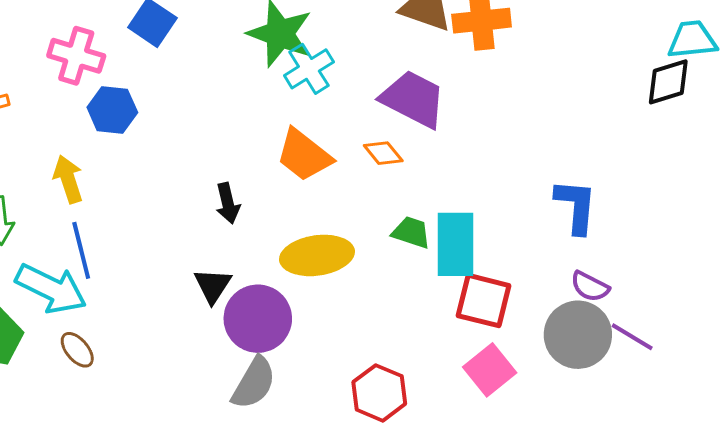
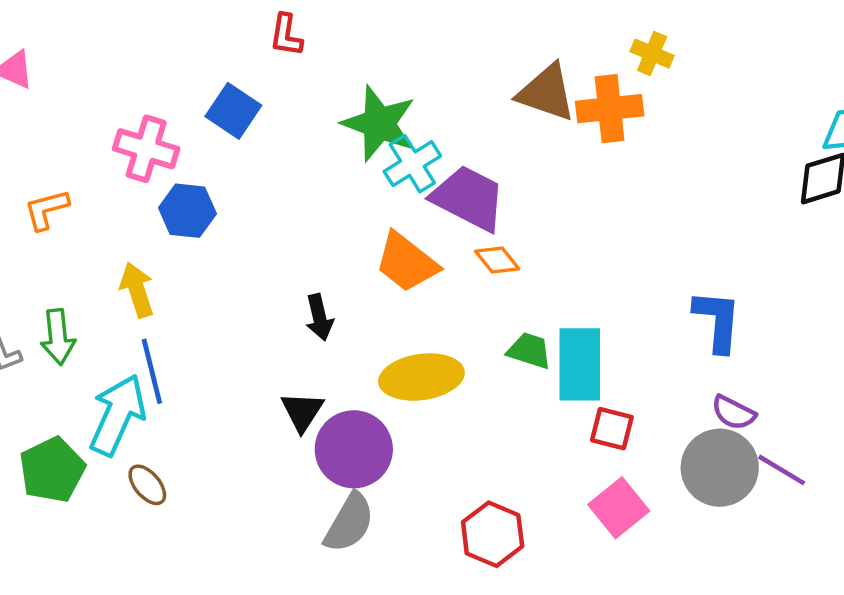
purple trapezoid: (413, 99) -> (469, 198), moved
cyan arrow: (51, 289) -> (117, 415), turned -92
red square: (484, 301) -> (612, 429), size x0.7

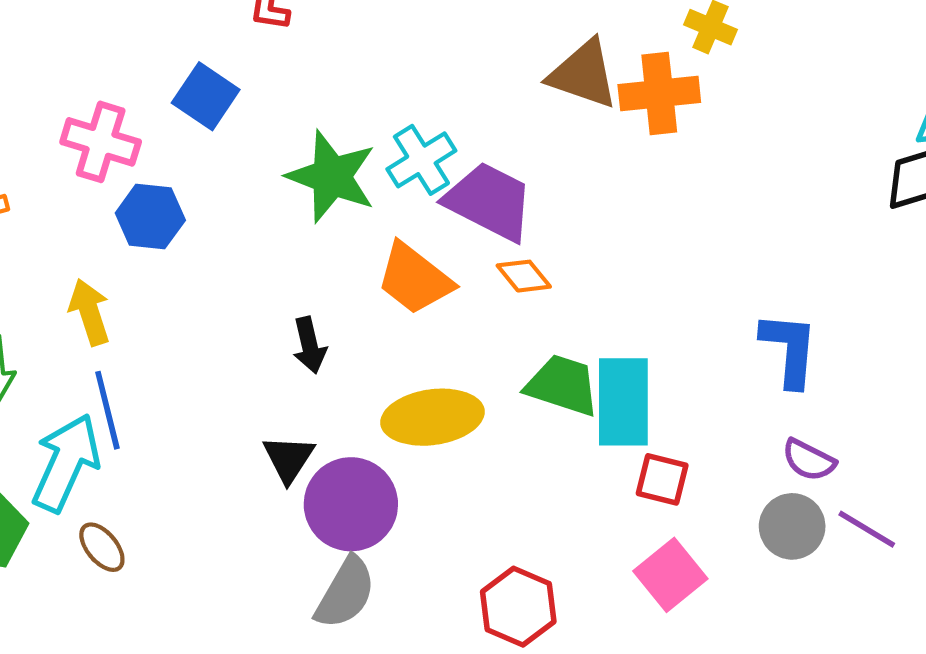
green star: (379, 124) -> (332, 176), moved
green trapezoid: (529, 351) -> (563, 385), size x1.4
gray circle: (720, 468) -> (792, 526), size x0.7

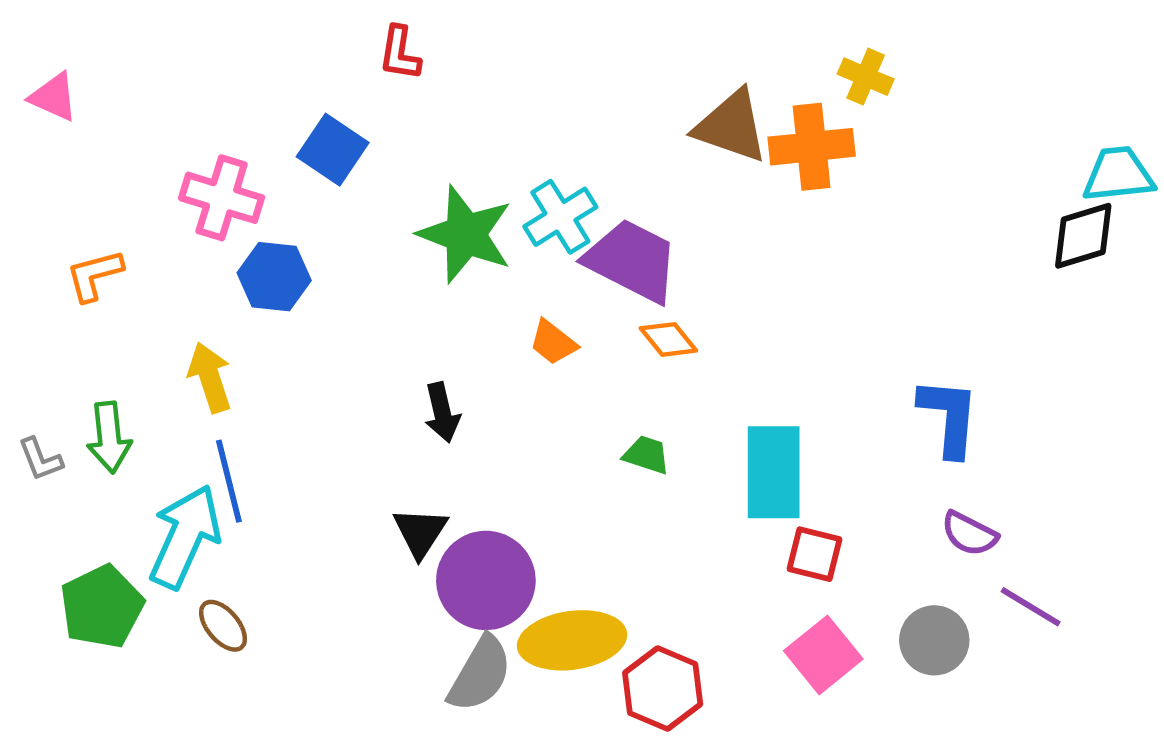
orange trapezoid: (415, 279) -> (553, 342), size x0.6
green trapezoid: (563, 385) -> (647, 455), moved, size x0.6
yellow ellipse: (432, 417) -> (572, 640), moved
gray circle: (792, 526) -> (934, 640), moved

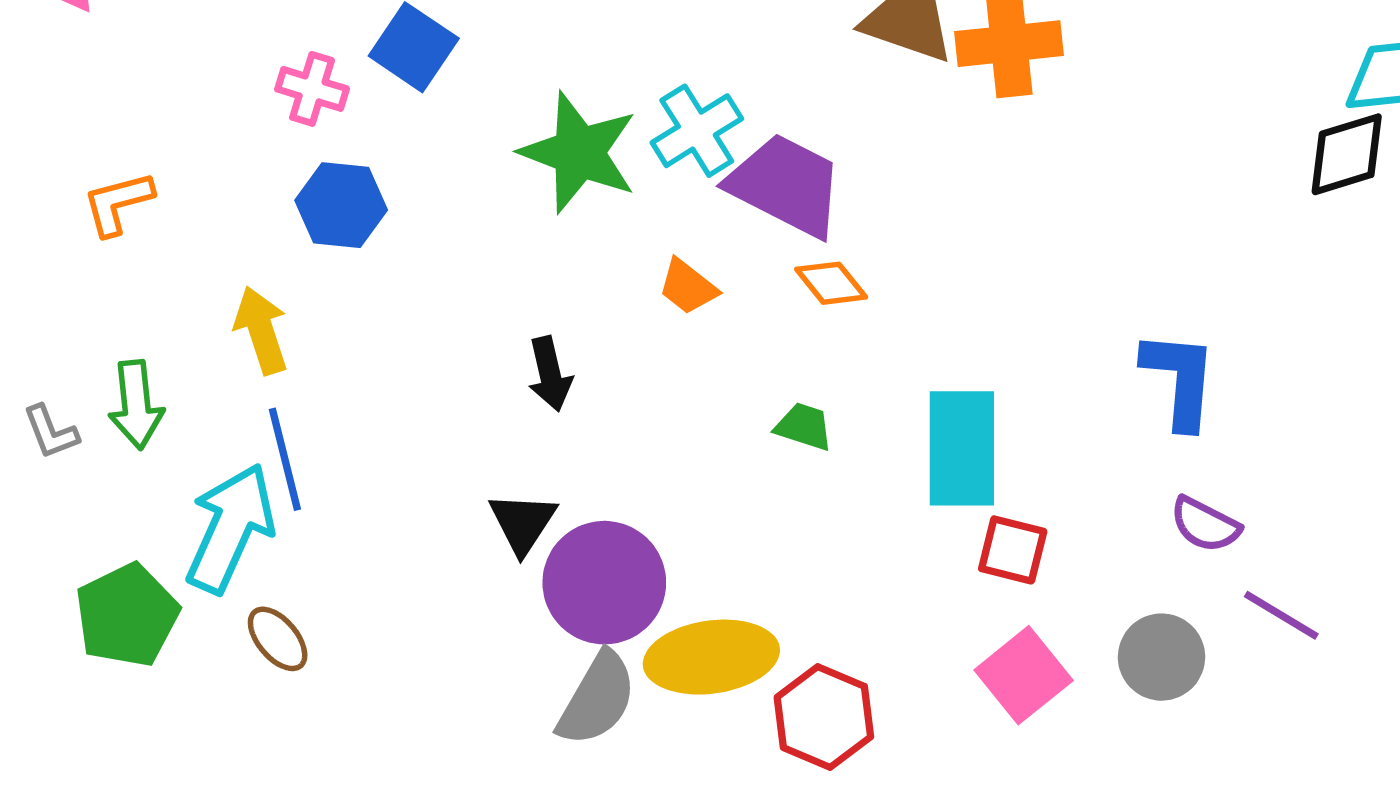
pink cross: (222, 198) -> (312, 89), moved, size x0.7

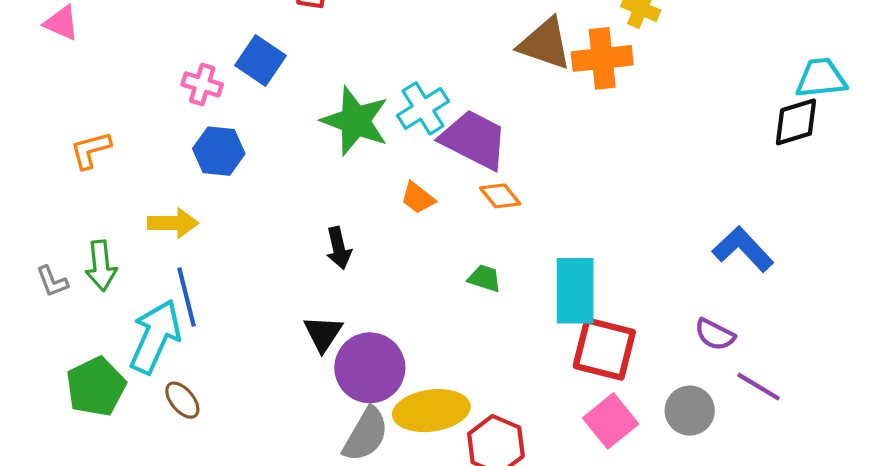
yellow arrow: (261, 330) -> (173, 223), turned 108
blue L-shape: (1180, 379) -> (743, 249), moved, turned -48
red square: (1013, 550) -> (604, 349), size x1.6

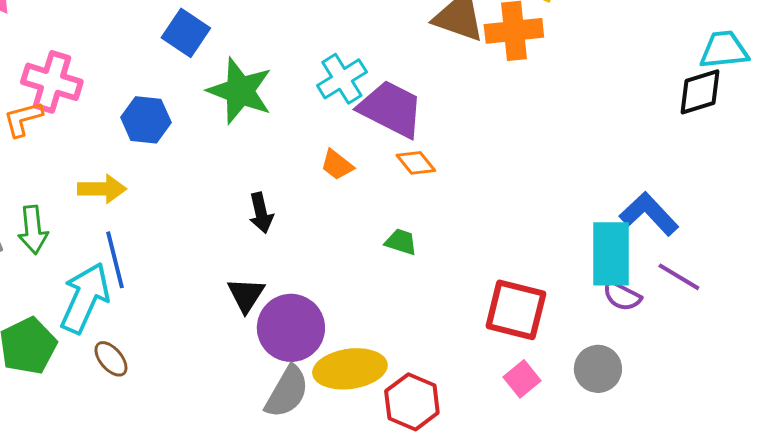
pink cross: (202, 84) -> (52, 82), moved, size x1.5
green star: (355, 121) -> (240, 91), moved
cyan rectangle: (575, 291) -> (611, 254), moved
purple line: (758, 387) -> (679, 277), moved
pink square: (611, 421) -> (522, 379), size x0.7

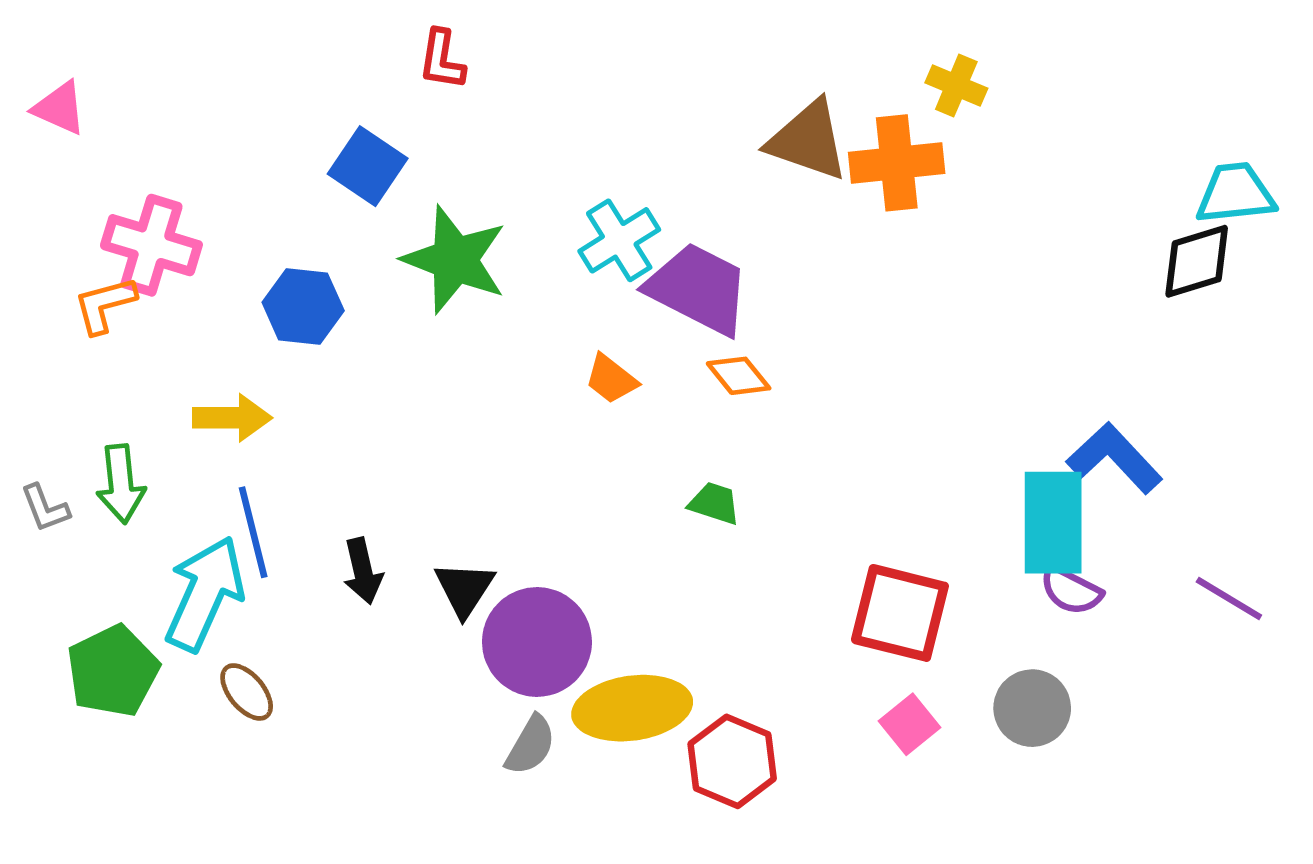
black arrow: (261, 213) -> (363, 571), moved
purple line: (679, 277) -> (1229, 598), moved
gray semicircle: (287, 392) -> (531, 745), size x0.7

